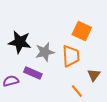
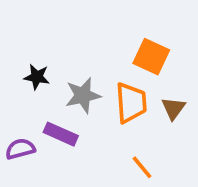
black star: (20, 42) -> (37, 77), size x0.6
brown triangle: (94, 75) -> (173, 108), moved

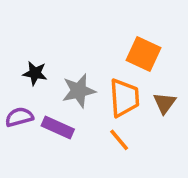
purple semicircle: (20, 149) -> (19, 117), moved
orange line: (142, 167) -> (119, 140), moved

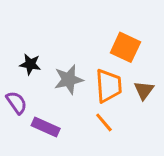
purple semicircle: (19, 117) -> (17, 103), turned 70
purple rectangle: (58, 128) -> (46, 127), moved

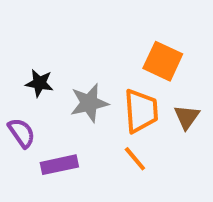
purple rectangle: (46, 127) -> (59, 165), turned -36

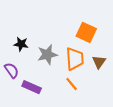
purple rectangle: (59, 165) -> (32, 87), turned 36

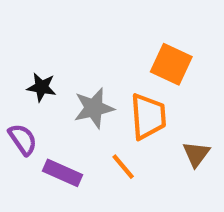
brown triangle: (99, 62) -> (196, 154), moved
orange line: (72, 84) -> (123, 167), moved

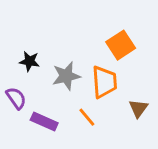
orange square: (171, 64) -> (121, 45), turned 32

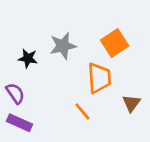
gray star: (66, 76) -> (63, 46), moved
purple rectangle: (44, 122) -> (19, 123), moved

